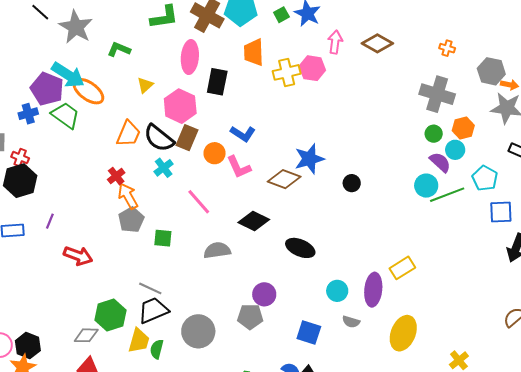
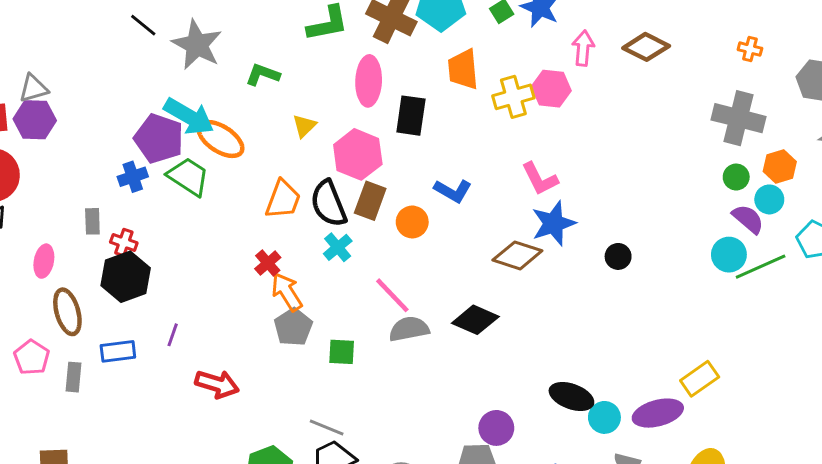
black semicircle: (159, 138) -> (329, 204), turned 32
pink L-shape: (239, 167) -> (540, 179), moved
black ellipse: (300, 248) -> (571, 396), moved
gray semicircle: (217, 250) -> (409, 329), moved
purple ellipse: (373, 290) -> (658, 413), turned 72

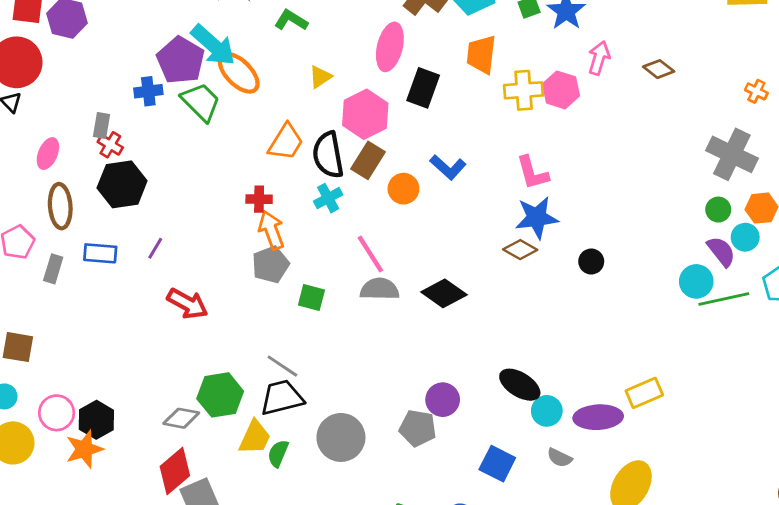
brown diamond: (646, 47) -> (659, 69), size x0.7
red cross: (124, 242) -> (110, 145), moved
brown diamond: (517, 255) -> (520, 250), moved, size x0.7
red cross: (268, 263) -> (259, 199), turned 30

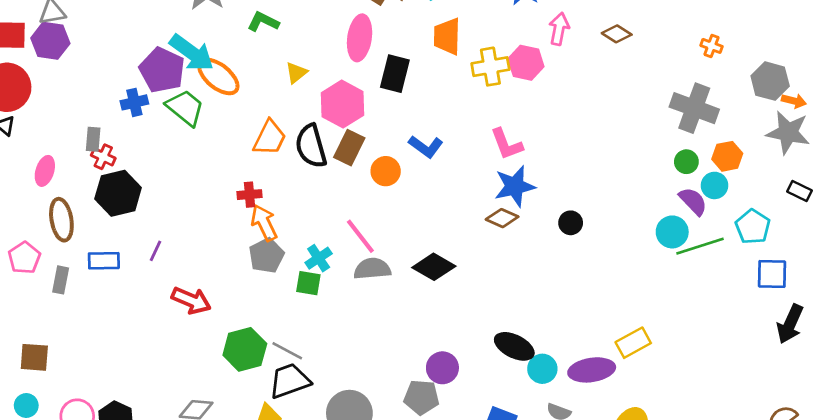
cyan cross: (328, 198) -> (319, 258), moved
green hexagon: (220, 395) -> (245, 349), moved

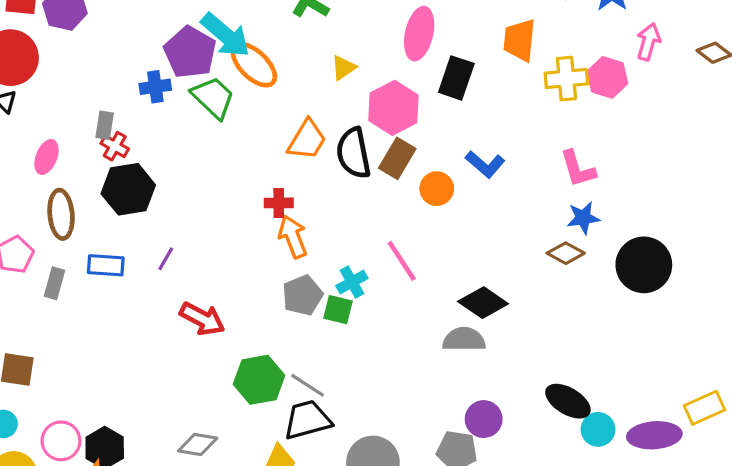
blue star: (515, 186) -> (583, 218), size x0.7
black circle: (571, 223) -> (644, 265), size x2.0
gray pentagon: (266, 256) -> (302, 295), moved
gray semicircle: (372, 269) -> (464, 339), moved

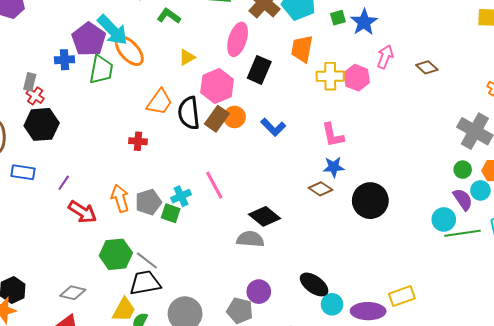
green trapezoid: (213, 97) -> (101, 70), turned 52
orange circle: (437, 189) -> (235, 117), moved
orange arrow: (293, 237) -> (120, 198), moved
purple line: (166, 259) -> (64, 183), moved

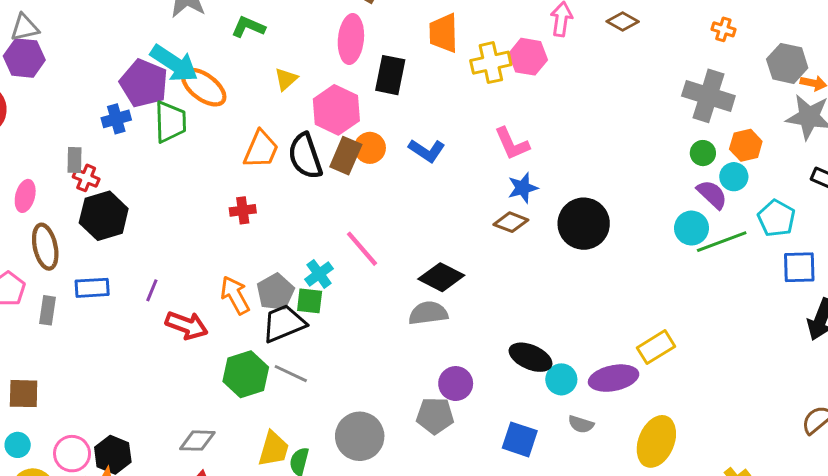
black trapezoid: (145, 283) -> (284, 323), moved

